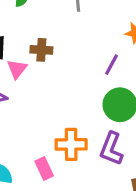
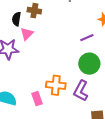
brown cross: (41, 50) -> (34, 11), moved
purple line: (111, 65) -> (87, 38), turned 32

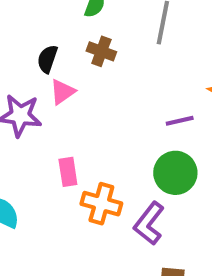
brown cross: (34, 11) -> (101, 51), moved
pink rectangle: (37, 99) -> (68, 172), moved

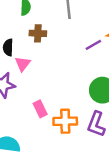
purple line: (180, 121) -> (93, 45), moved

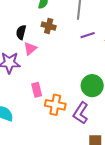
purple line: (93, 45) -> (88, 35), moved

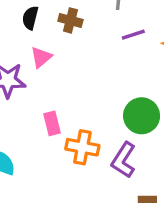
black semicircle: (21, 32) -> (30, 18), moved

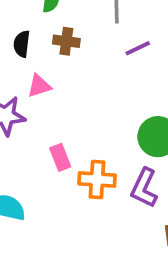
pink triangle: (41, 57) -> (39, 86), turned 30

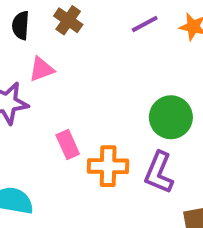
brown cross: (66, 41) -> (68, 20), turned 30

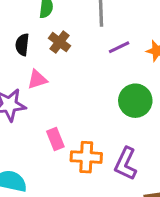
green circle: (171, 117) -> (135, 101), moved

